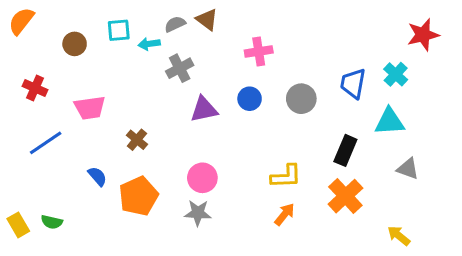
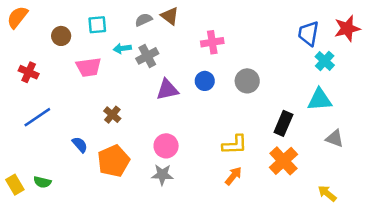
cyan arrow: (149, 44) -> (122, 48), moved
blue trapezoid: (353, 83) -> (308, 33), moved
pink trapezoid: (90, 108) -> (89, 67), moved

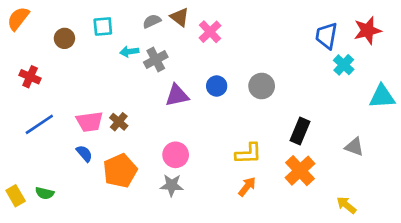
pink cross: (212, 42) -> (210, 32), moved, turned -35
pink trapezoid: (89, 67) -> (90, 122), moved
cyan triangle: (320, 100) -> (382, 97), moved

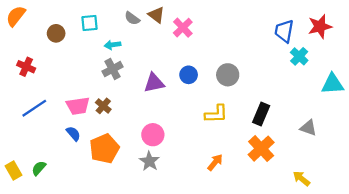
gray semicircle: (152, 21) -> (132, 18), turned -119
gray cross: (156, 60) -> (113, 69), moved
yellow L-shape: (248, 153) -> (216, 114), moved
gray star: (172, 185) -> (149, 161), turned 30
green semicircle: (45, 193) -> (39, 168), turned 119

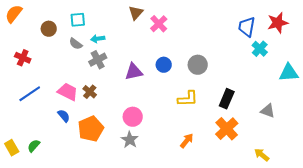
brown triangle: (156, 15) -> (136, 13), turned 35
gray semicircle: (132, 18) -> (76, 44), moved
pink trapezoid: (78, 106) -> (68, 92), turned -145

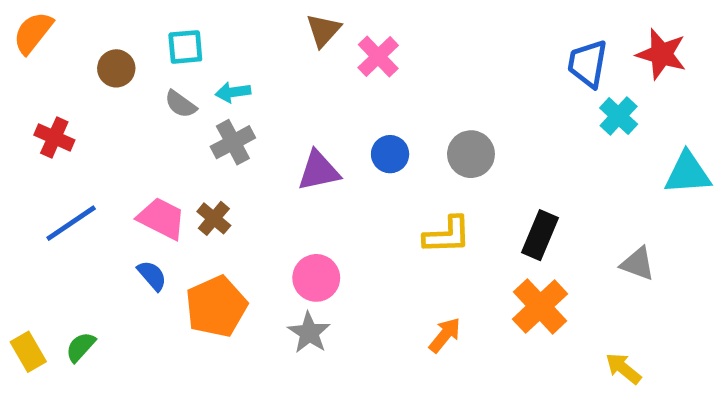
red star: (278, 23) -> (661, 54), turned 30

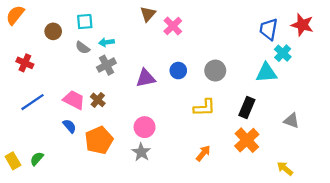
cyan triangle: (688, 173) -> (266, 73), moved

